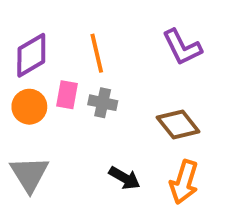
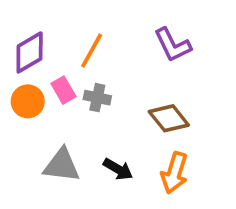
orange line: (97, 53) -> (92, 51), turned 42
pink rectangle: (67, 95) -> (63, 90), turned -40
gray triangle: (29, 174) -> (62, 165), moved, turned -51

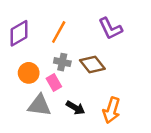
pink rectangle: (63, 90) -> (54, 83), moved
orange circle: (28, 101) -> (29, 73), moved
brown diamond: (169, 118) -> (92, 64), moved

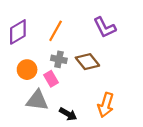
black arrow: (76, 108) -> (68, 114), moved

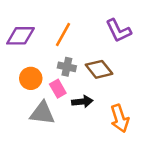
purple diamond: (18, 32) -> (20, 36), turned 30
orange arrow: (106, 105) -> (120, 118), turned -35
black arrow: (68, 114) -> (82, 102), moved, turned -36

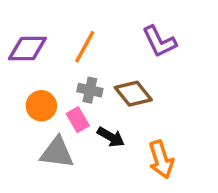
black arrow: (82, 102) -> (111, 137), turned 36

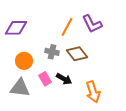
orange line: (85, 47) -> (67, 27), moved
pink rectangle: (78, 120) -> (45, 79), moved
gray triangle: (57, 153) -> (20, 88), moved

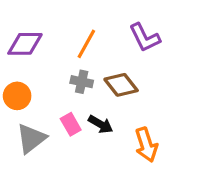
orange line: (67, 27) -> (86, 44), moved
orange circle: (24, 61) -> (17, 96), moved
gray triangle: (20, 88) -> (31, 138), turned -45

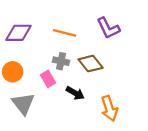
orange line: (86, 44) -> (65, 33), turned 75
pink rectangle: (71, 124) -> (48, 79), moved
gray triangle: (31, 138) -> (23, 104), turned -30

